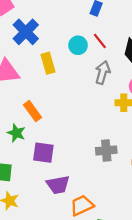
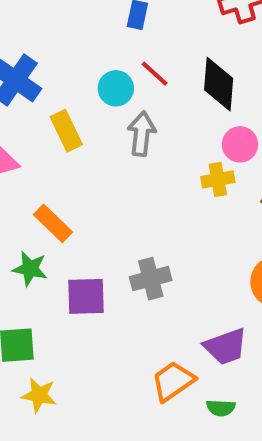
gray arrow: (103, 72) -> (142, 134), moved
gray cross: (106, 150) -> (151, 279), moved
purple trapezoid: (58, 185) -> (226, 347), moved

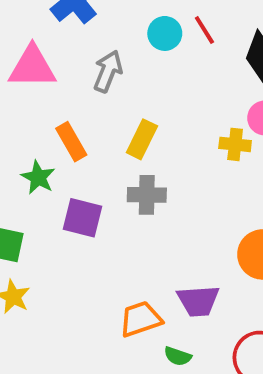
yellow rectangle: (66, 131) -> (142, 139), moved, turned 36
gray arrow: (142, 134) -> (108, 71), moved
gray cross: (151, 279) -> (147, 195), moved

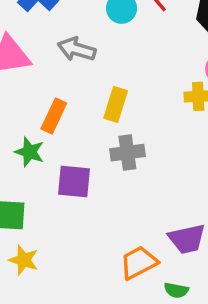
gray arrow: (108, 71) -> (77, 49), turned -87
orange rectangle: (71, 142) -> (54, 116), turned 64

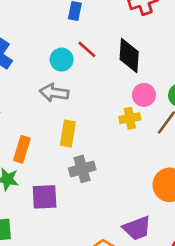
gray arrow: (77, 49) -> (54, 93), moved

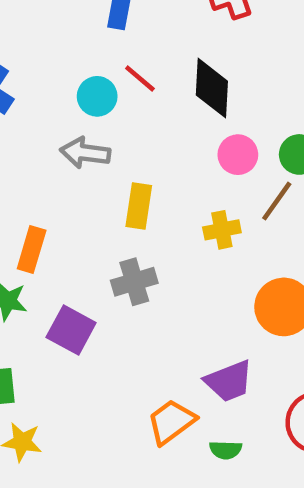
yellow cross: (130, 118) -> (222, 230), moved
yellow rectangle: (68, 134) -> (139, 206), moved
purple square: (45, 197) -> (71, 330), turned 32

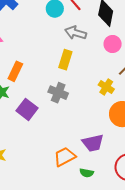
gray arrow: (85, 153) -> (76, 33), moved
yellow cross: (222, 230) -> (106, 87), moved, turned 35
gray cross: (134, 282) -> (58, 93), turned 30

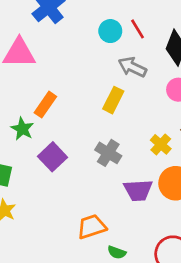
gray cross: (58, 93) -> (108, 153), moved
purple trapezoid: (93, 143) -> (138, 190), moved

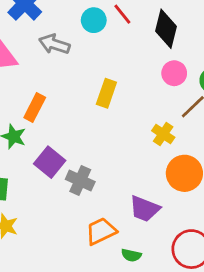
gray arrow: (132, 67) -> (54, 44), moved
gray cross: (108, 153) -> (80, 181), moved
purple trapezoid: (138, 190) -> (145, 209), moved, turned 32

